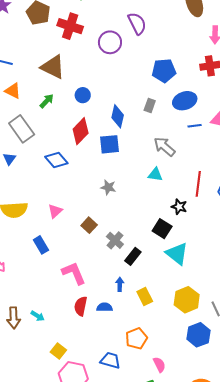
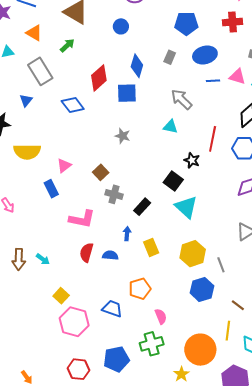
blue circle: (83, 95) -> (121, 26), moved
pink triangle: (55, 211) -> (64, 166), moved
gray cross: (115, 240) -> (114, 194), moved, turned -30
pink L-shape: (74, 273) -> (82, 219), turned 120

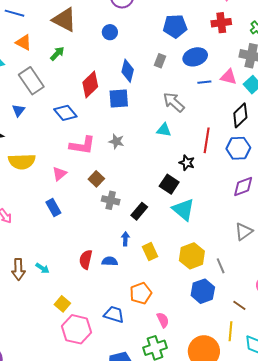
blue rectangle: (51, 189) -> (53, 208), moved
pink L-shape: (82, 219) -> (82, 145), moved

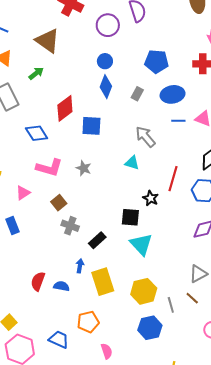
blue circle: (110, 32) -> (105, 61), moved
blue diamond: (128, 71) -> (106, 87), moved
black square: (169, 184) -> (130, 217), turned -36
yellow rectangle: (150, 252) -> (103, 282), size x1.5
brown line: (239, 305) -> (192, 298), moved

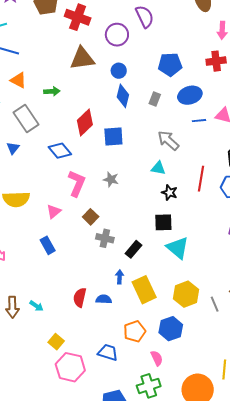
brown triangle: (47, 41) -> (82, 58), moved, turned -36
green arrow: (36, 73) -> (52, 91), turned 42
pink L-shape: (49, 168) -> (77, 183), turned -76
black star: (151, 198) -> (169, 193), moved
blue hexagon: (150, 328) -> (171, 329), moved

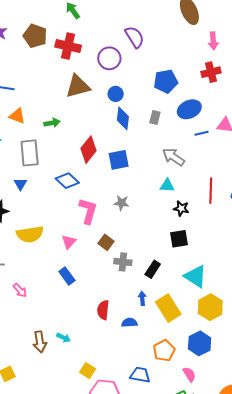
gray rectangle: (26, 118) -> (30, 153), turned 36
cyan triangle: (178, 248) -> (195, 276), moved
red semicircle: (80, 297) -> (103, 310), moved

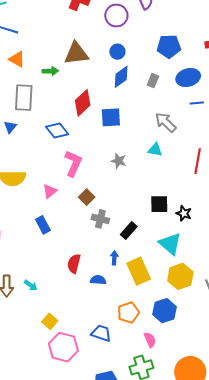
brown triangle: (78, 86) -> (76, 53), moved
blue diamond: (123, 118) -> (121, 77), turned 40
gray star: (122, 203) -> (119, 161), moved
black star: (181, 208) -> (184, 213), moved

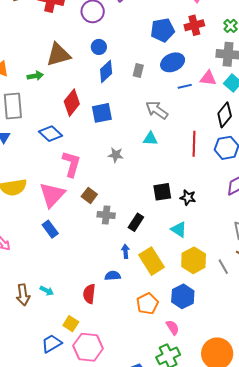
blue pentagon: (169, 46) -> (163, 30), moved
pink triangle: (50, 191) -> (52, 195), size x1.8
cyan triangle: (170, 244) -> (179, 229), size x0.7
red semicircle: (74, 264) -> (89, 294), moved
blue trapezoid: (101, 333) -> (52, 343), moved, turned -40

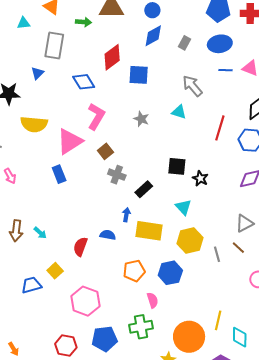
yellow rectangle: (151, 261) -> (149, 231), turned -64
pink hexagon: (88, 347) -> (85, 301), moved

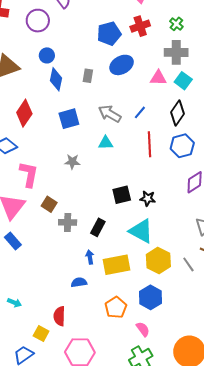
blue diamond: (153, 36) -> (56, 79), turned -30
blue line: (226, 70) -> (140, 112), moved, turned -32
blue square: (139, 75) -> (69, 119), moved
cyan triangle: (183, 207) -> (141, 231), size x1.5
red semicircle: (80, 247) -> (59, 316), moved

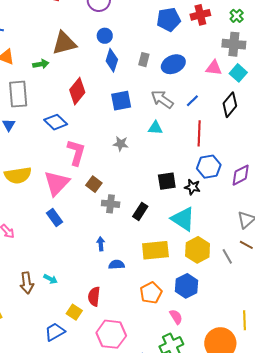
blue ellipse: (122, 65) -> (173, 64), moved
blue hexagon: (182, 146) -> (209, 167), moved
blue arrow: (90, 257) -> (101, 244), moved

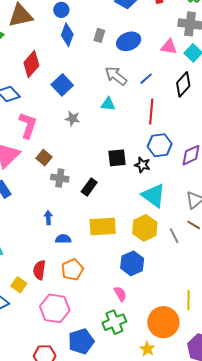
blue square: (121, 101) -> (62, 85), moved, turned -35
cyan triangle: (183, 219) -> (154, 195), moved
orange pentagon: (151, 293) -> (72, 270), moved

